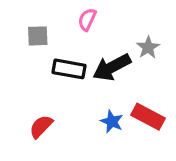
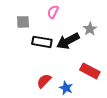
blue star: (112, 122) -> (66, 88), moved
red semicircle: (41, 127) -> (44, 81), moved

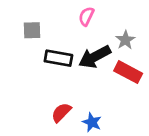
pink semicircle: (53, 12) -> (86, 16), moved
red rectangle: (90, 71) -> (128, 72), moved

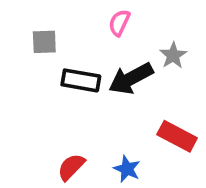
red rectangle: (128, 72) -> (177, 136), moved
red semicircle: (61, 113) -> (71, 167), moved

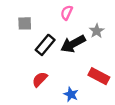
black rectangle: (81, 80) -> (45, 45), turned -60
red semicircle: (71, 167) -> (40, 79), moved

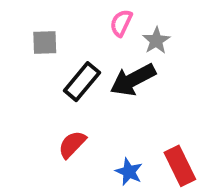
gray star: (97, 31) -> (156, 41), moved
red rectangle: (99, 76) -> (180, 166), moved, turned 36

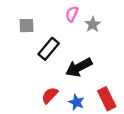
black arrow: (133, 80) -> (79, 67), moved
red semicircle: (72, 144) -> (50, 95), moved

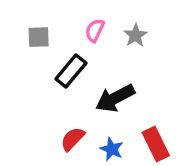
pink semicircle: (72, 14) -> (95, 30), moved

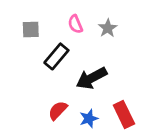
pink semicircle: (95, 30) -> (75, 24), turned -48
blue star: (112, 149) -> (89, 119), turned 30

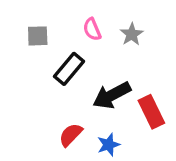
red rectangle: (124, 114) -> (151, 112), moved

